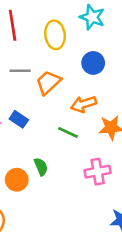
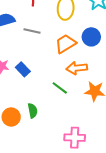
orange trapezoid: (48, 82) -> (65, 44), moved
pink cross: (98, 172) -> (75, 138), moved

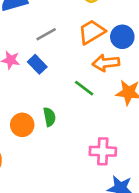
gray line: (32, 31) -> (46, 34), moved, turned -42
blue circle: (91, 37) -> (122, 37), moved

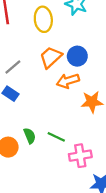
green line: (84, 88) -> (56, 137), moved

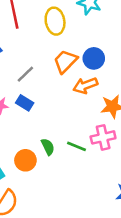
pink cross: (80, 156) -> (103, 137), moved

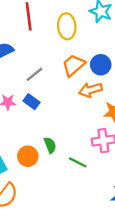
green line: (76, 146) -> (78, 162), moved

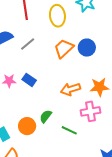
gray line: (35, 74) -> (28, 44), moved
orange arrow: (91, 90) -> (71, 89), moved
green semicircle: (50, 145) -> (46, 116), turned -120

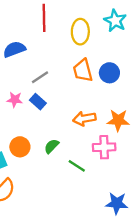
gray line: (28, 44) -> (40, 77), moved
orange trapezoid: (64, 48) -> (83, 70), turned -70
orange circle: (27, 126) -> (20, 147), moved

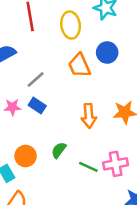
blue circle: (109, 73) -> (107, 53), moved
orange arrow: (84, 119) -> (89, 116), turned -75
pink cross: (104, 147) -> (116, 164), moved

